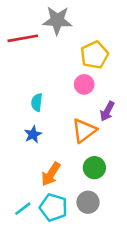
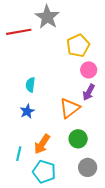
gray star: (57, 20) -> (47, 17), turned 30
pink circle: (84, 84) -> (89, 70), moved
gray circle: (88, 202) -> (88, 167), moved
cyan line: (23, 209) -> (19, 154), moved, turned -40

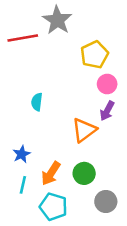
blue star: (27, 111) -> (22, 154), moved
green circle: (78, 139) -> (84, 173), moved

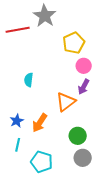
orange arrow: (51, 173) -> (40, 123), moved
green circle: (84, 173) -> (78, 136), moved

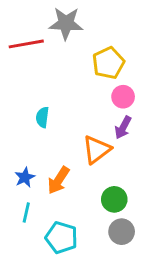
gray star: (45, 16) -> (66, 23), turned -30

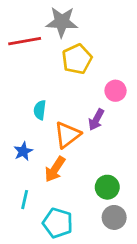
yellow pentagon: (108, 63) -> (77, 59), moved
purple arrow: (123, 128) -> (96, 120), moved
orange triangle: (97, 150) -> (67, 135), moved
blue star: (25, 177) -> (23, 151), moved

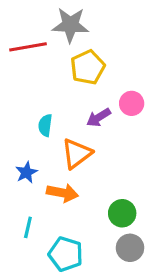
purple arrow: (96, 120) -> (99, 117), moved, turned 30
orange arrow: (55, 169) -> (63, 193), turned -112

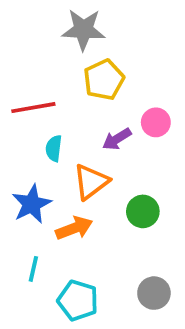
red line: (28, 47) -> (33, 108), moved
blue star: (26, 172) -> (32, 204), size x1.5
orange arrow: (63, 193) -> (74, 228), turned -32
green circle: (122, 213) -> (143, 211), moved

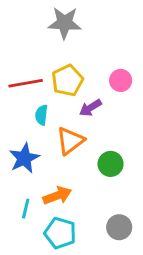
yellow pentagon: (104, 80) -> (67, 80), moved
pink circle: (156, 122) -> (121, 80), moved
orange arrow: (74, 228) -> (57, 196), moved

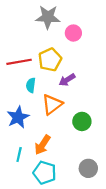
pink circle: (121, 80) -> (73, 33), moved
orange arrow: (57, 196) -> (42, 145), turned 144

